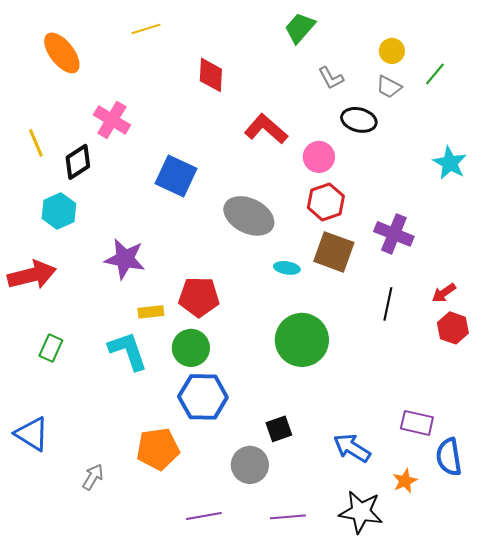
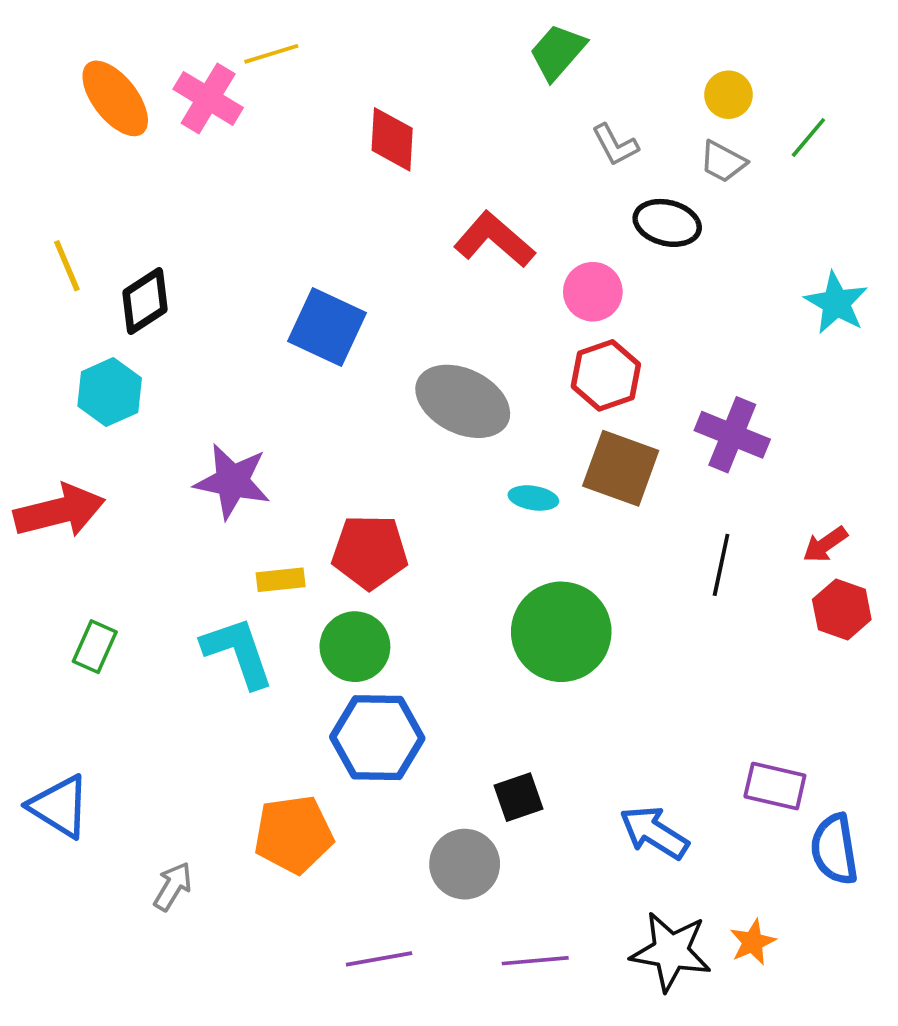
pink cross: (112, 120) -> (208, 98), moved
orange star: (405, 481) -> (753, 942), moved

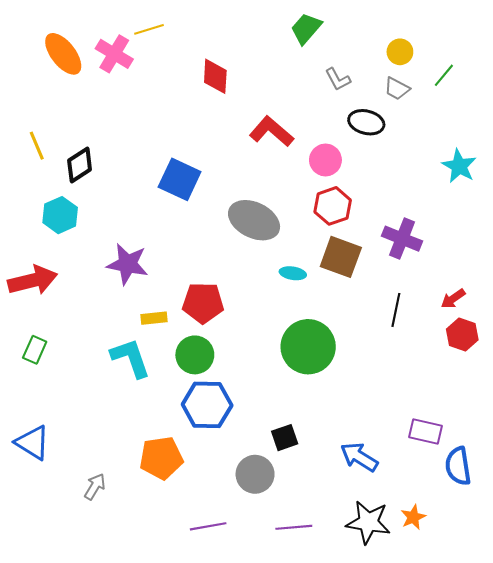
green rectangle: (95, 647) -> (35, 350), moved

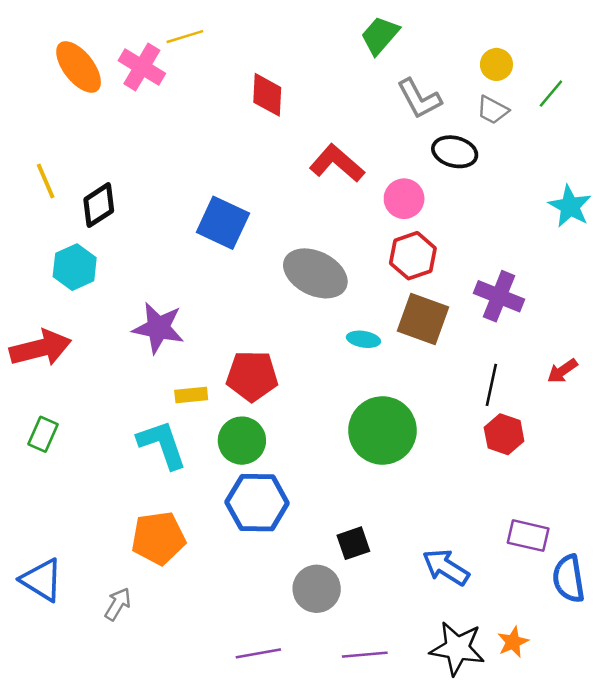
gray L-shape: (338, 79) -> (419, 99), size x1.4
red hexagon: (462, 334) -> (504, 434), moved
blue triangle: (33, 443) -> (42, 580), moved
orange pentagon: (161, 458) -> (158, 538), moved

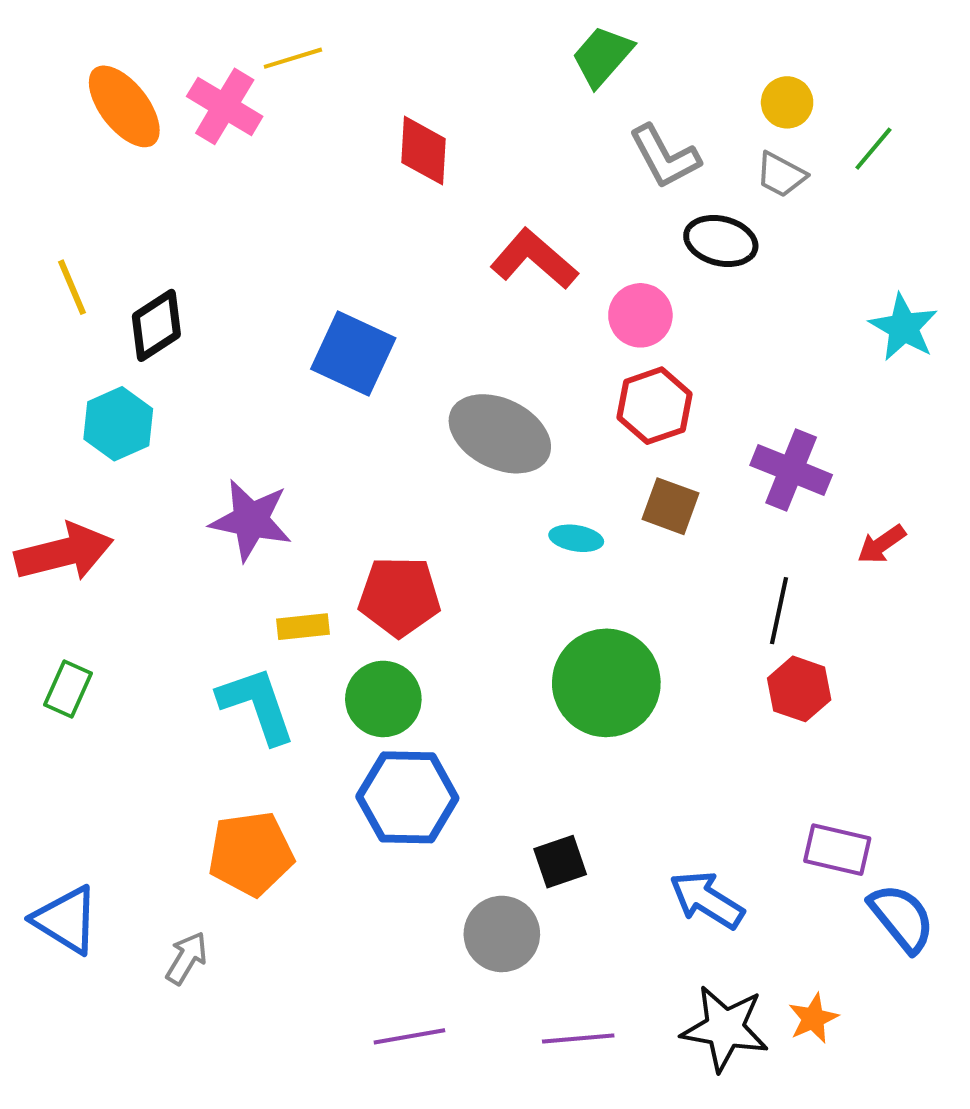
brown square: (423, 319) -> (671, 506), size x0.7
red arrow: (562, 371) -> (881, 544), moved
blue semicircle: (569, 579) -> (902, 918), turned 150

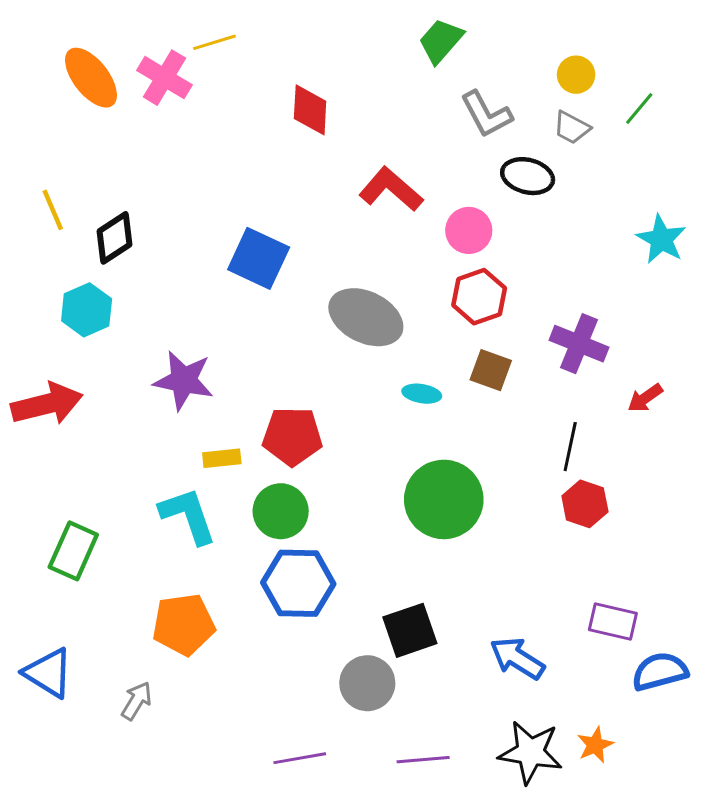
green rectangle: (68, 689) -> (73, 551), moved, size x1.4
black square: (560, 862) -> (410, 630), size x1.4
blue semicircle: (902, 918) -> (660, 671), turned -66

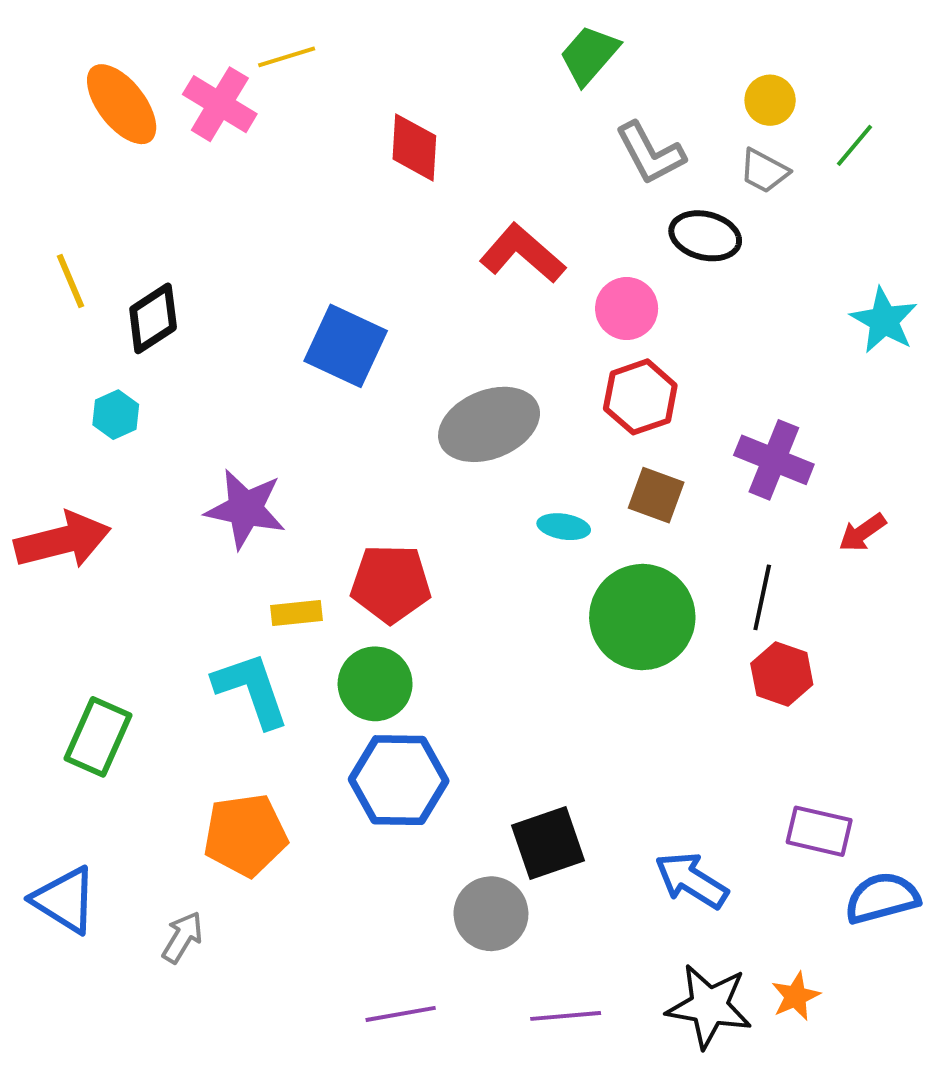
cyan hexagon: (87, 310) -> (116, 415), size x0.7
gray ellipse: (366, 317) -> (489, 424), turned -48
green circle: (444, 499) -> (642, 617), moved

